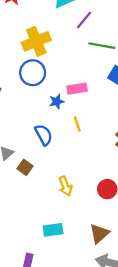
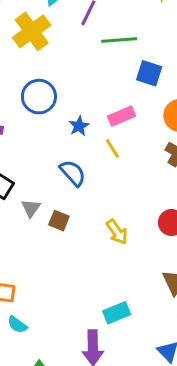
yellow cross: (36, 41) -> (32, 31), moved
pink rectangle: (77, 89) -> (122, 116), moved
cyan rectangle: (53, 230) -> (117, 313), moved

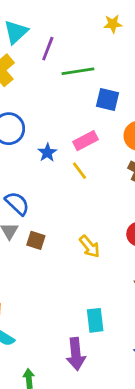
blue semicircle: (73, 173) -> (17, 203), moved
cyan rectangle: (117, 313) -> (95, 320), turned -70

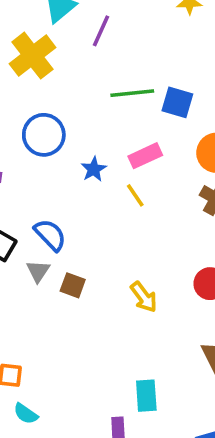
green line: (78, 71) -> (132, 93), moved

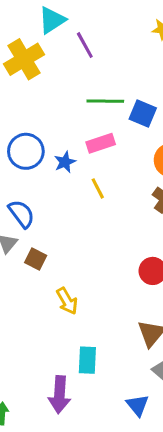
purple line: (101, 31) -> (85, 45), turned -60
blue circle: (44, 135) -> (26, 151), moved
pink rectangle: (145, 156) -> (101, 143), moved
yellow arrow: (144, 297) -> (67, 301), moved

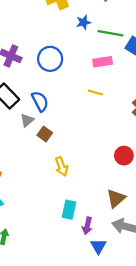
blue star: (65, 162) -> (84, 22), moved
yellow line: (98, 188) -> (95, 93), turned -56
purple arrow: (59, 395) -> (87, 226), moved, size x0.7

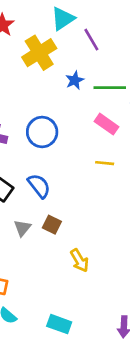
pink rectangle: (103, 62) -> (106, 124), turned 54
gray triangle: (27, 120) -> (22, 228), moved
cyan rectangle: (69, 210) -> (59, 324), moved, turned -72

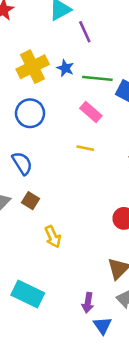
yellow cross: (39, 53) -> (33, 67), moved
blue star: (75, 80) -> (65, 68), turned -30
cyan rectangle: (59, 324) -> (28, 294), size x1.4

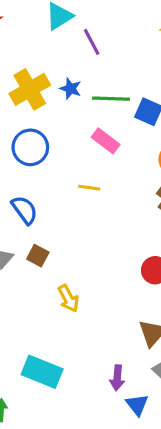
yellow line: (85, 148) -> (89, 188), moved

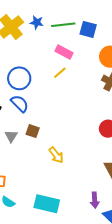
blue circle: (30, 147) -> (19, 78), moved
yellow line: (89, 188) -> (60, 73), moved, turned -40

